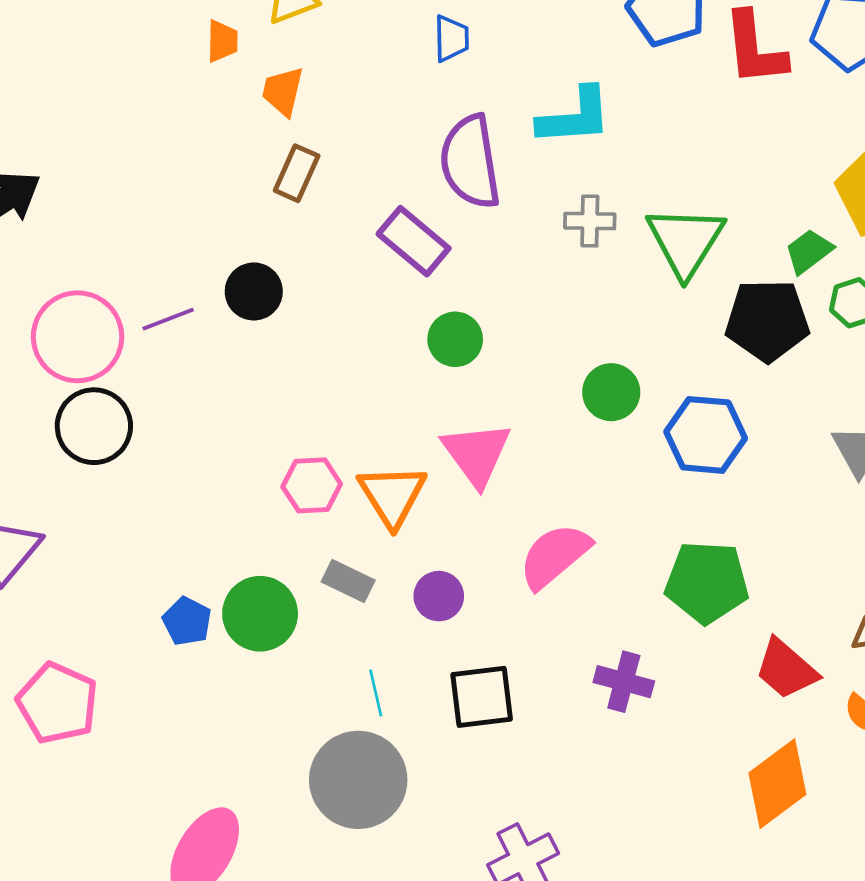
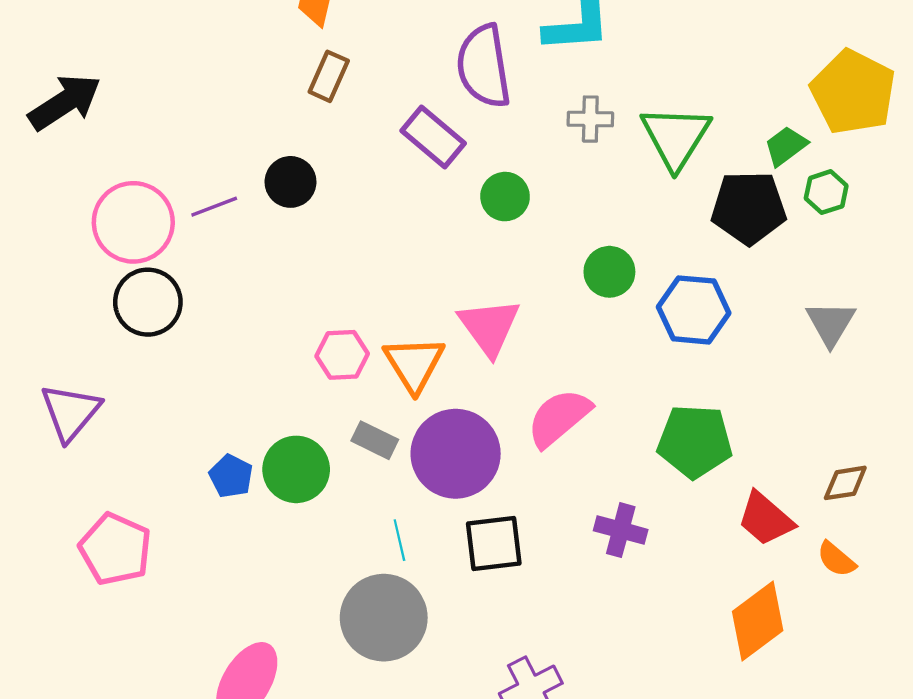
green circle: (455, 339) -> (505, 197), moved
purple circle: (439, 596) -> (456, 454), size x2.0

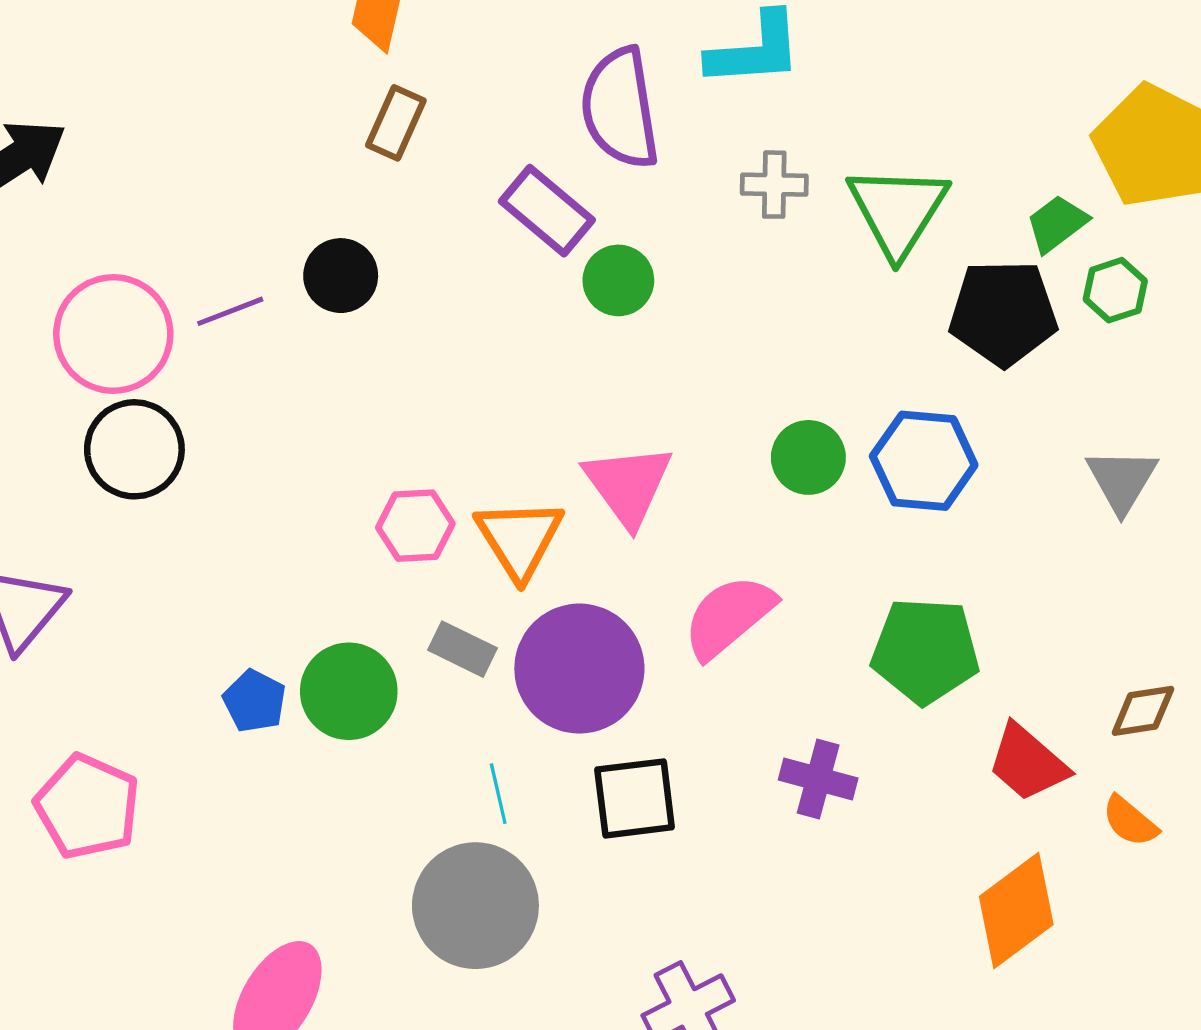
green circle: (505, 197) -> (618, 280), moved
green circle: (609, 272) -> (808, 457), moved

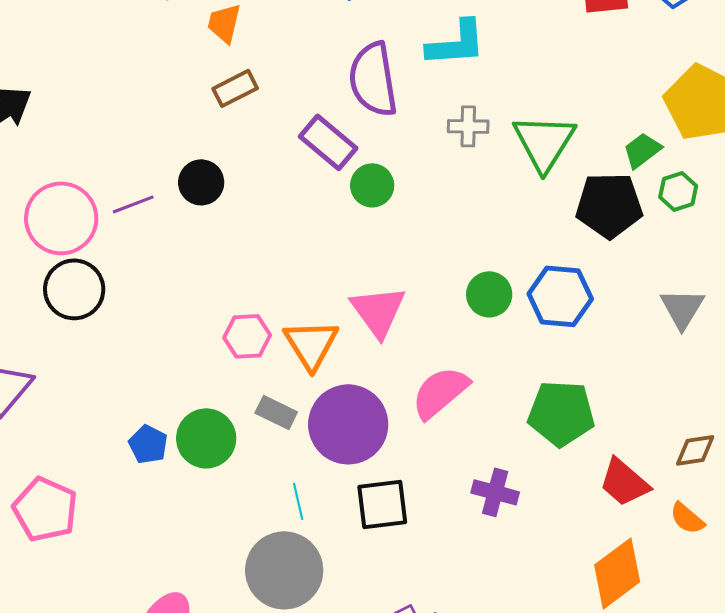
brown rectangle: (396, 123) -> (235, 88), turned 39

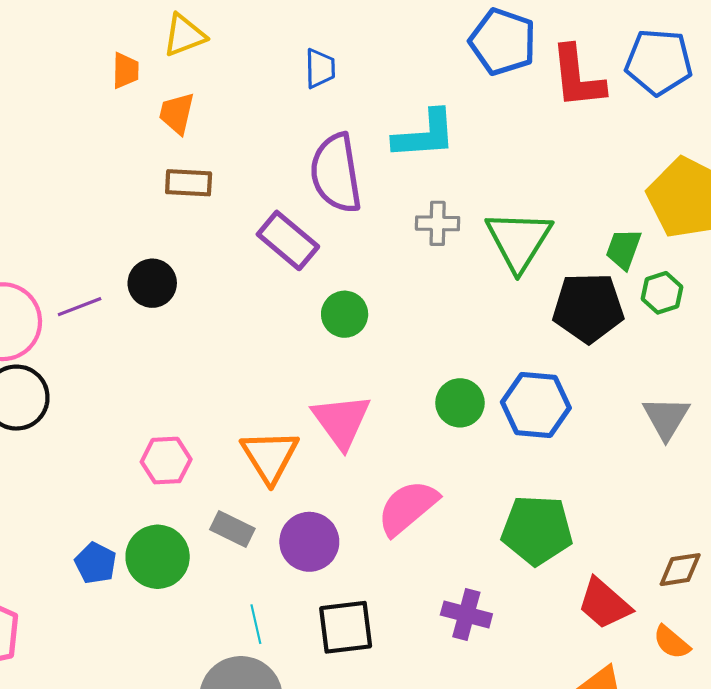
brown rectangle: (235, 88) -> (189, 183), turned 30
green trapezoid: (642, 150) -> (623, 249), turned -33
green circle: (372, 185) -> (345, 314), moved
pink hexagon: (247, 336) -> (166, 461), moved
purple circle: (348, 424) -> (309, 542), size x0.7

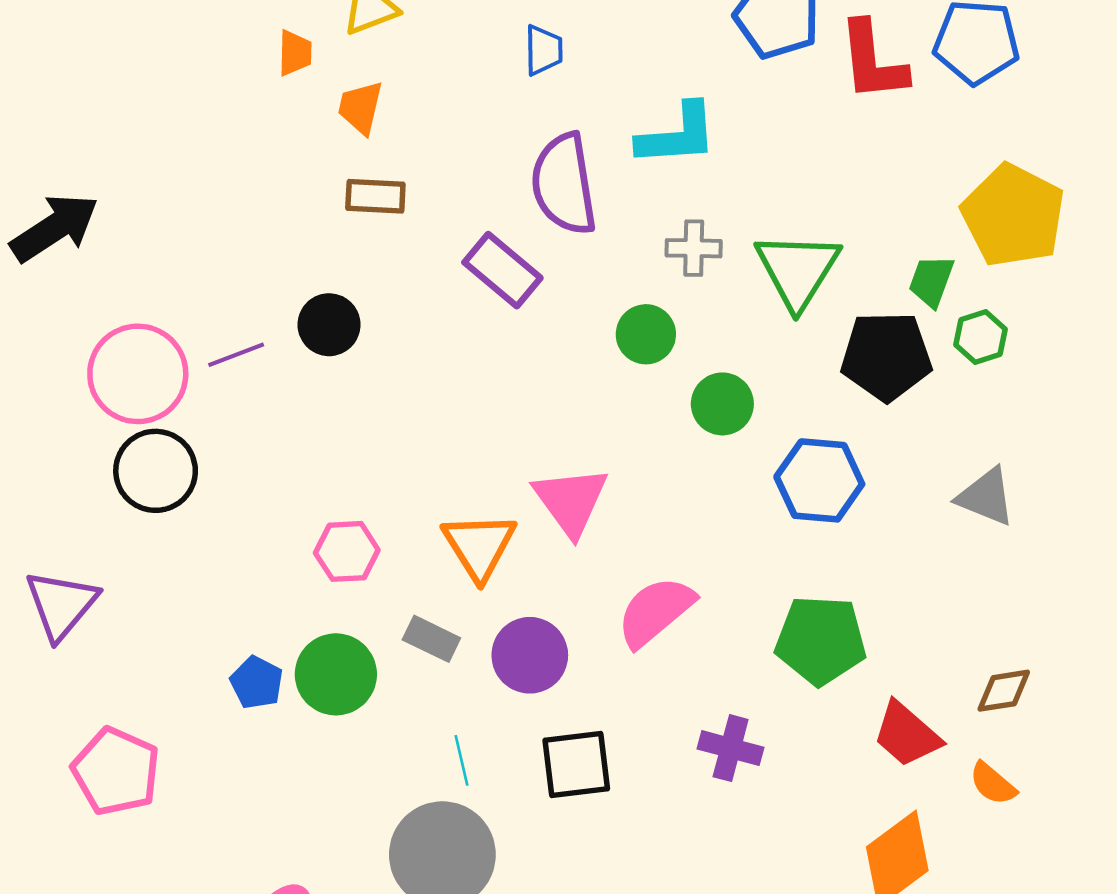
green circle: (345, 314) -> (646, 334), moved
green circle: (460, 403) -> (722, 404), moved
gray triangle: (666, 418) -> (986, 497), turned -39

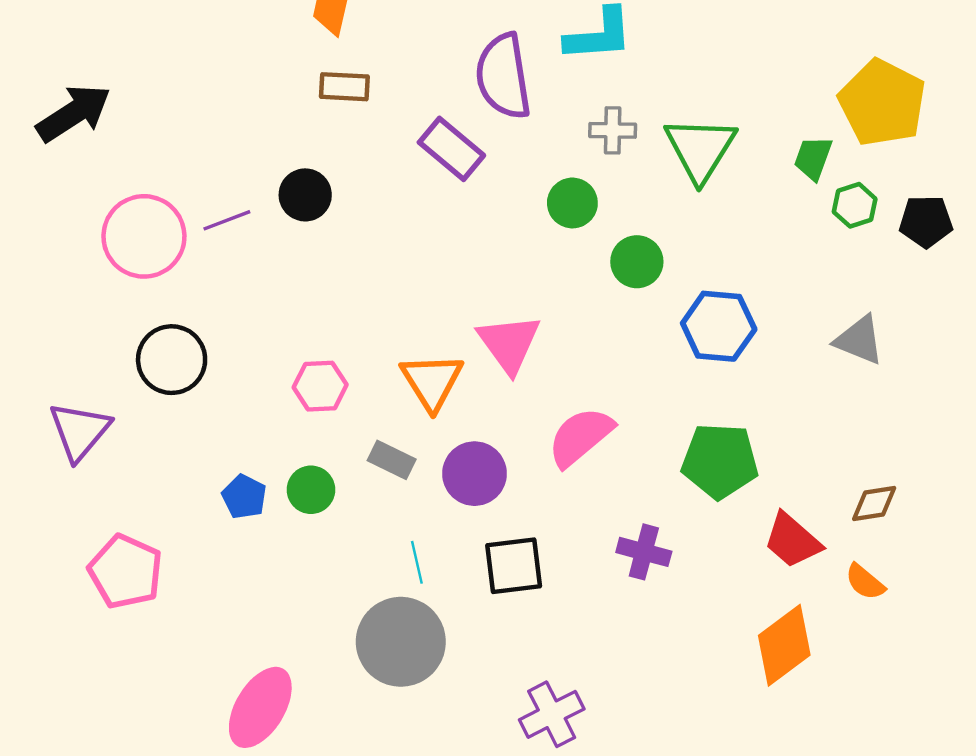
black pentagon: (886, 356) -> (926, 221), moved, size x0.7
black circle: (156, 471) -> (172, 360), moved
green circle: (336, 674) -> (311, 490), size x0.7

